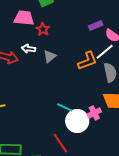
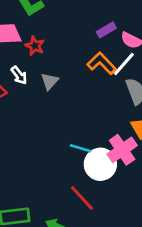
white arrow: (28, 49) -> (19, 75), turned -128
orange L-shape: (87, 61) -> (102, 63), moved, turned -105
pink cross: (94, 113) -> (122, 150), size x1.5

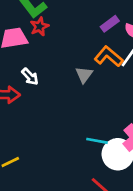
red star: (35, 46) -> (40, 27), moved, turned 30
gray triangle: (50, 81) -> (84, 75), moved

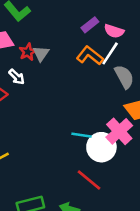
red star: (40, 27) -> (28, 52), moved
gray triangle: (84, 75) -> (41, 54), moved

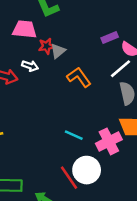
orange L-shape: (90, 56) -> (79, 77), moved
white arrow: (17, 77) -> (30, 66), turned -42
white circle: (101, 147) -> (87, 170), moved

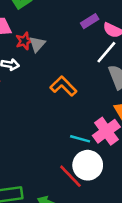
orange L-shape: (79, 77) -> (63, 86), moved
cyan line: (74, 135) -> (80, 139), moved

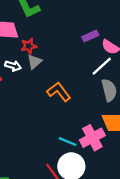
gray triangle: (37, 44) -> (34, 62), moved

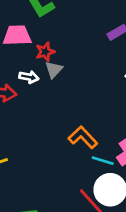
orange L-shape: (59, 92) -> (83, 137), moved

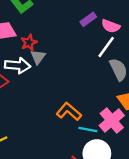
white arrow: (29, 77) -> (18, 65), size x1.5

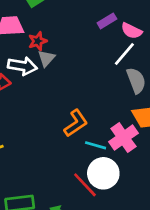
orange L-shape: (69, 112) -> (76, 123), turned 100

